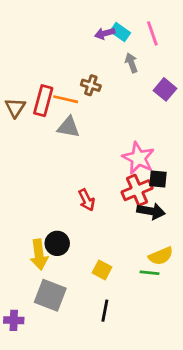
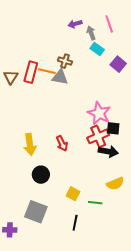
cyan rectangle: (120, 32) -> (97, 49), moved
gray arrow: (131, 63) -> (91, 33), moved
gray triangle: (68, 127) -> (60, 77), moved
yellow arrow: (39, 255) -> (30, 144), moved
green line: (150, 273) -> (95, 203), moved

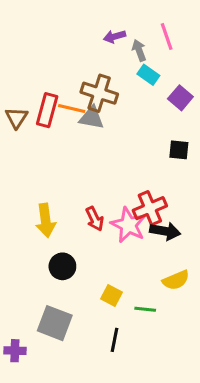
brown cross: (65, 61) -> (99, 93), size x1.6
pink star: (99, 113) -> (128, 225), moved
black square: (113, 128) -> (179, 150), moved

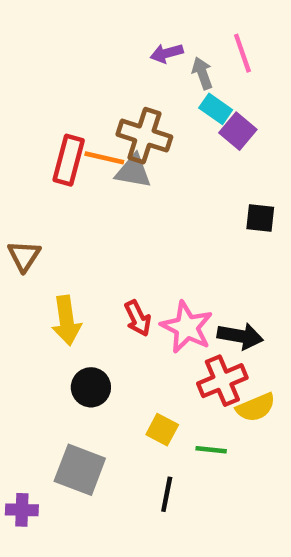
purple square: (180, 98) -> (238, 131), moved
brown triangle: (16, 118) -> (24, 256), moved
red cross: (150, 208) -> (222, 381), moved

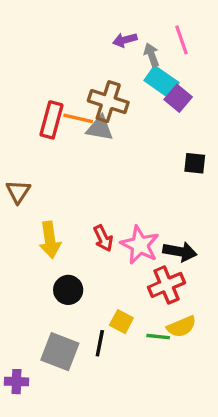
cyan rectangle: (216, 109) -> (161, 82), size x1.4
yellow semicircle: (256, 407) -> (181, 327), moved
black line: (167, 494) -> (100, 343), moved

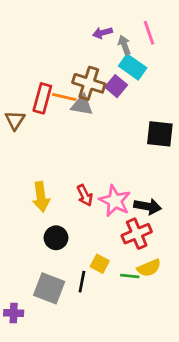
purple square: (178, 98) -> (116, 86), moved
black square: (195, 163) -> (160, 134), size x1.5
brown triangle: (18, 192) -> (15, 120), moved

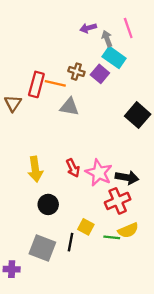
brown cross: (89, 83) -> (76, 72), size x0.6
gray triangle: (82, 105) -> (69, 107), moved
black square: (160, 134) -> (138, 115), turned 35

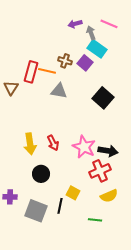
pink line: (128, 28) -> (109, 24), turned -48
black square: (138, 115) -> (103, 98), moved
red arrow: (73, 168) -> (53, 143), moved
green line: (112, 237) -> (95, 220), moved
purple cross: (12, 269) -> (10, 197), moved

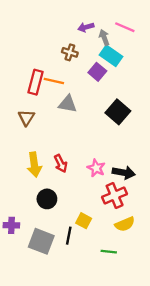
brown cross: (65, 61) -> (70, 52), moved
brown triangle: (11, 88) -> (26, 118), moved
pink star: (84, 147) -> (96, 168), size x0.7

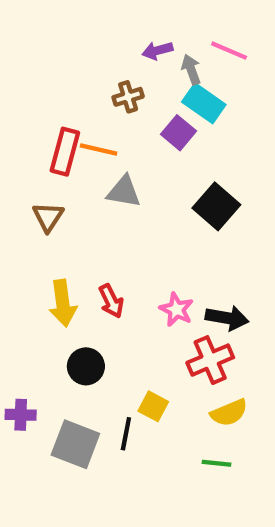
brown cross: (70, 52) -> (128, 97), turned -35
green line: (109, 252) -> (216, 463), moved

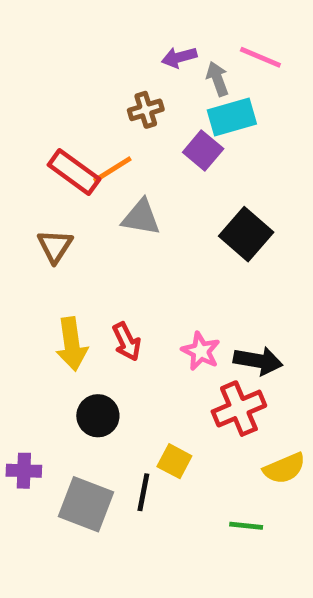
cyan rectangle: (204, 103) -> (232, 117), turned -51
orange line: (99, 149) -> (112, 170), turned -45
red rectangle: (65, 152) -> (74, 172), turned -69
yellow semicircle: (229, 413) -> (284, 468), moved

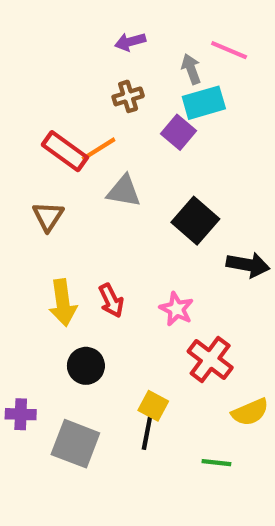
purple arrow: (179, 57) -> (130, 42), moved
black square: (246, 234) -> (195, 221), moved
black arrow: (258, 361) -> (248, 265), moved
red cross: (239, 409) -> (210, 359), turned -30
black line: (143, 492) -> (147, 433), moved

